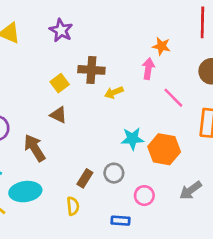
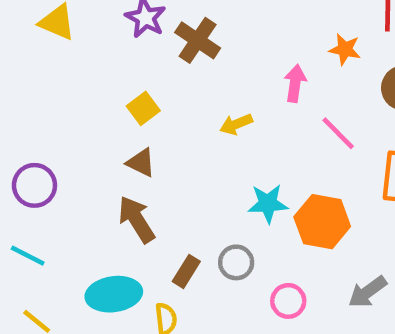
orange star: (161, 46) -> (345, 49), moved
brown cross: (91, 70) -> (198, 40), moved, turned 30
brown arrow: (35, 148) -> (136, 219), moved
cyan ellipse: (25, 192) -> (114, 294), moved

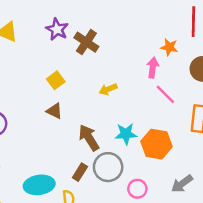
pink arrow: (295, 83) -> (153, 68), moved
brown arrow: (136, 219) -> (89, 138), moved
gray circle: (236, 262) -> (108, 167), size x1.5

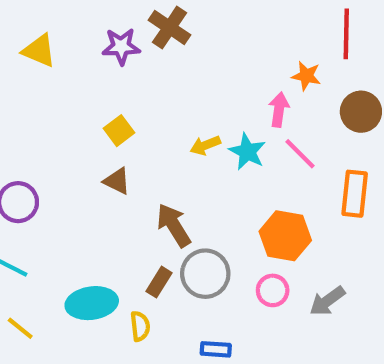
purple star: (57, 29) -> (121, 46), turned -30
brown cross: (86, 42) -> (170, 28), moved
cyan star: (126, 134) -> (247, 152), moved, turned 30
pink circle: (137, 189) -> (273, 290), moved

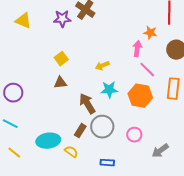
cyan star: (247, 152) -> (109, 90), moved, turned -30
brown triangle: (117, 181) -> (60, 83), turned -32
orange hexagon: (285, 236) -> (140, 96), moved
gray arrow: (327, 301) -> (160, 151), moved
yellow semicircle: (140, 326) -> (71, 152), turned -48

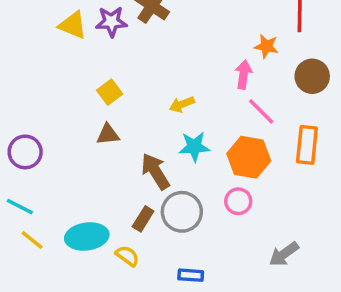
yellow triangle: (23, 21) -> (73, 25), moved
pink circle: (134, 135) -> (238, 201), moved
yellow line: (14, 153) -> (32, 240), moved

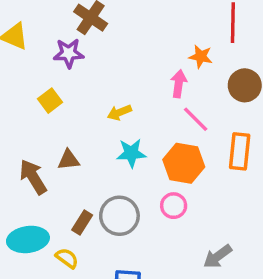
purple star: (111, 22) -> (69, 53), moved
brown triangle: (108, 134) -> (69, 160), moved
brown arrow: (155, 171) -> (33, 177), moved

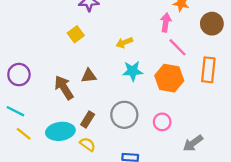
pink circle: (174, 206) -> (162, 122), moved
brown rectangle: (82, 223) -> (88, 120), moved

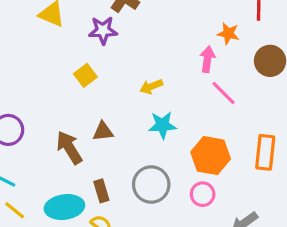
orange rectangle: (208, 70) -> (265, 152), moved
orange hexagon: (169, 78) -> (211, 156), moved
brown rectangle: (88, 120) -> (101, 191), turned -49

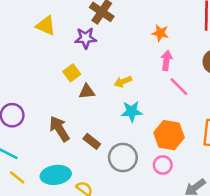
orange star: (228, 34) -> (160, 33), moved
brown triangle: (103, 132) -> (87, 92), moved
brown rectangle: (101, 191) -> (92, 141), moved, turned -35

